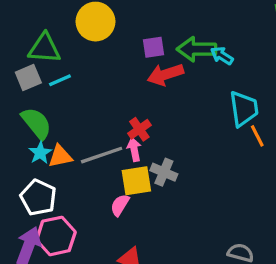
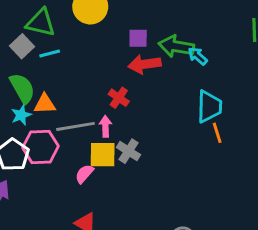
gray square: (28, 77) -> (22, 46), turned -30
red cross: (139, 129) -> (119, 98), moved, turned -30
orange triangle: (60, 156) -> (45, 104), moved
pink hexagon: (56, 236) -> (41, 147), moved

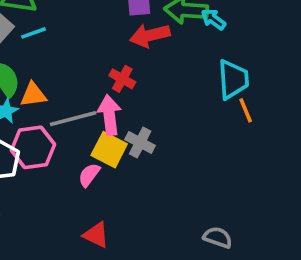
pink arrow: (105, 126) -> (109, 115), size x1.5
yellow square: (103, 155) -> (109, 150), turned 32

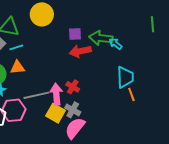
red cross: (122, 79) -> (73, 87), moved
orange triangle: (33, 95) -> (17, 67), moved
pink semicircle: (89, 175) -> (75, 128), moved, size x1.6

